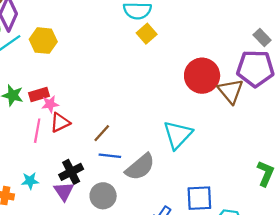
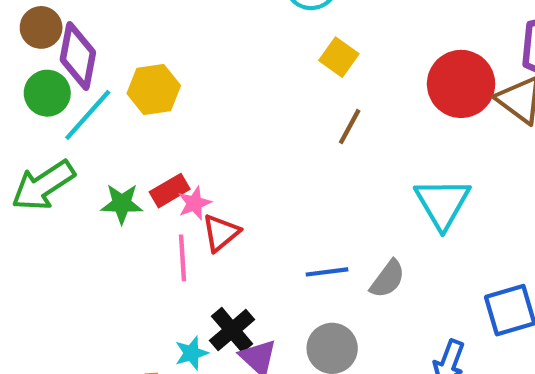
yellow square: (147, 34) -> (339, 57), moved
brown line: (102, 133) -> (350, 127), moved
gray semicircle: (140, 167) -> (388, 279), size x0.7
black cross: (71, 172) -> (232, 330), moved

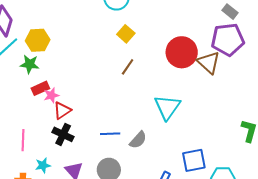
green star: (122, 204) -> (30, 64), moved
pink line: (182, 258) -> (23, 140), moved
black cross: (232, 330) -> (63, 134), moved, turned -30

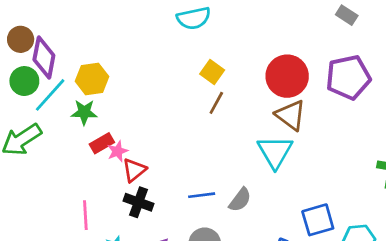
yellow square: (126, 34) -> (212, 72), moved
purple pentagon: (228, 40) -> (348, 77), moved
brown triangle: (209, 62) -> (291, 115), moved

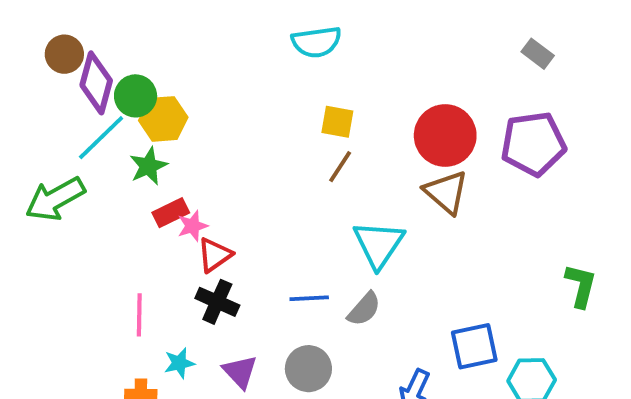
yellow square: (212, 72) -> (337, 122), turned -30
green circle: (24, 81) -> (136, 96), moved
green star: (84, 112) -> (148, 166), turned -30
cyan triangle: (275, 152) -> (379, 244), moved

